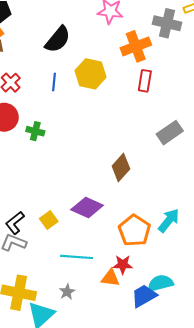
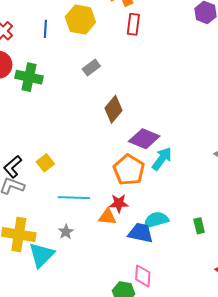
green cross: (35, 131) -> (29, 77), size x1.5
gray rectangle: (170, 133) -> (91, 68), moved, size x0.7
purple diamond: (87, 208) -> (144, 139), moved
blue trapezoid: (144, 296) -> (141, 233), turned 44

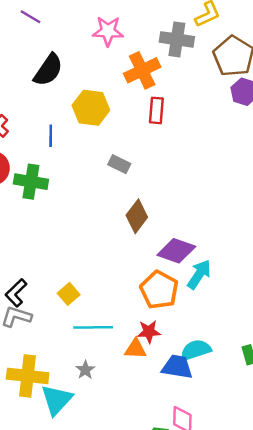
blue line: (45, 29) -> (51, 136), moved
gray rectangle: (91, 68) -> (119, 164), moved, turned 66
yellow square: (45, 163) -> (69, 294), moved

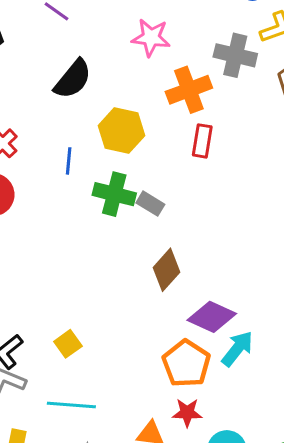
green cross: (31, 182) -> (114, 194), moved
yellow square: (69, 294) -> (68, 344), moved
cyan line: (93, 327) -> (71, 405), moved
red star: (149, 332) -> (187, 413), moved

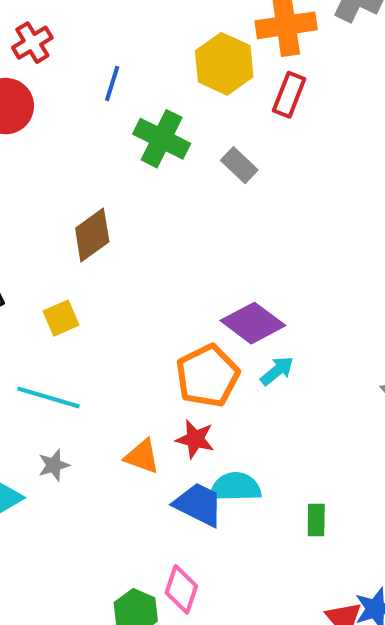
yellow hexagon: (121, 131) -> (224, 64), moved
gray rectangle: (150, 204) -> (239, 165), moved
brown diamond: (166, 270) -> (92, 235), moved
cyan arrow: (237, 349) -> (277, 371), size x0.7

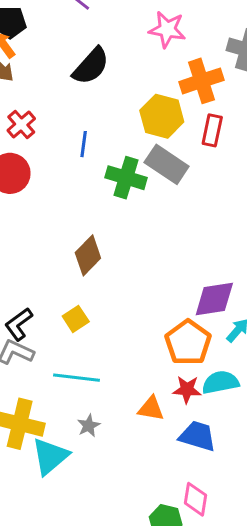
gray rectangle: (239, 165) -> (167, 164), moved, size x1.6
purple diamond: (253, 323) -> (214, 299), turned -36
cyan semicircle: (235, 487) -> (220, 382), moved

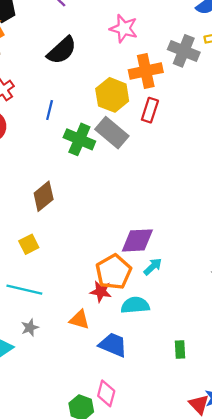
red star: (187, 389) -> (101, 291), moved

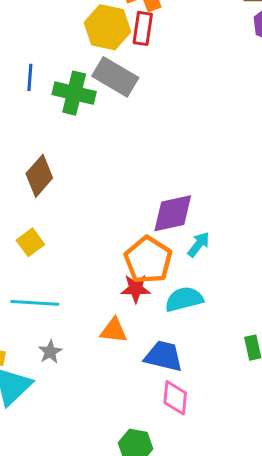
blue line: (50, 110) -> (30, 77), moved
red rectangle: (150, 110) -> (143, 28), moved
pink diamond: (106, 393) -> (175, 398), moved

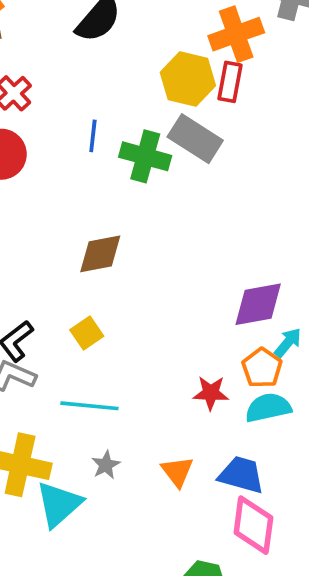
brown diamond: (39, 176) -> (100, 254), turned 36
orange pentagon: (148, 260) -> (262, 368), moved, size x0.7
orange triangle: (114, 330) -> (177, 472), moved, turned 44
pink diamond: (175, 398) -> (253, 525), size x1.4

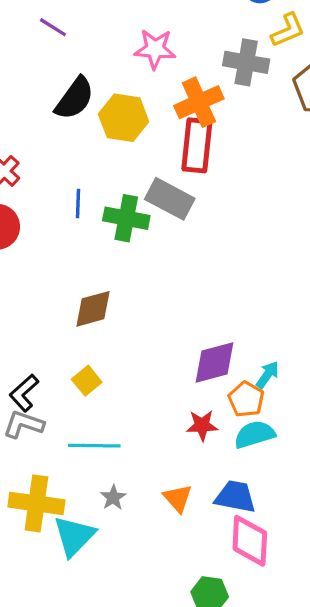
yellow hexagon: (188, 79) -> (124, 118), moved
red rectangle: (230, 82) -> (197, 145), size x1.5
purple diamond: (258, 304) -> (215, 362), moved

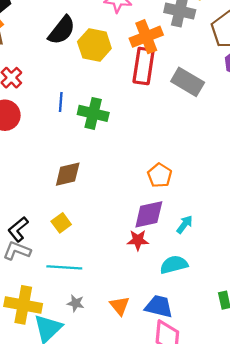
gray rectangle: (170, 199) -> (188, 82), moved
orange pentagon: (246, 399) -> (160, 175), moved
red star: (202, 425) -> (138, 240), moved
gray star: (113, 497) -> (76, 303), turned -30

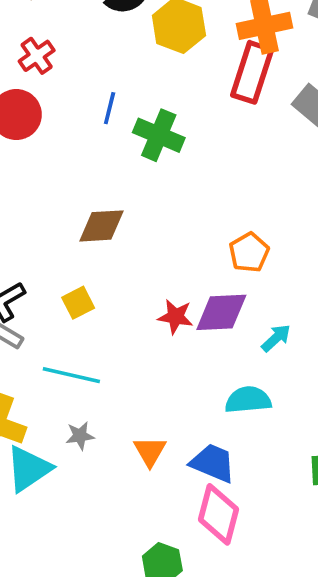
red star: (138, 240) -> (175, 317), moved
gray star: (76, 303) -> (80, 436), turned -30

